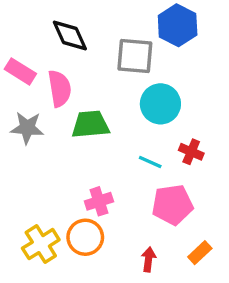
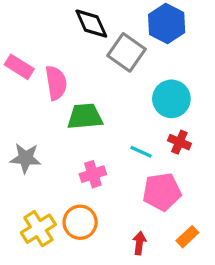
black diamond: (70, 36) -> (91, 24), moved
gray square: (135, 56) -> (127, 52), turned 30
cyan circle: (160, 104) -> (171, 99), moved
gray star: (27, 128) -> (26, 158), moved
pink cross: (99, 201) -> (93, 174), moved

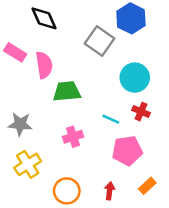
black diamond: (91, 24) -> (44, 18), moved
orange circle: (80, 222) -> (67, 191), moved
yellow cross: (38, 229) -> (28, 164), moved

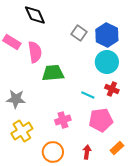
blue hexagon: (131, 18) -> (107, 35), moved
gray square: (99, 41) -> (79, 33), size x0.7
pink cross: (73, 137) -> (63, 120), moved

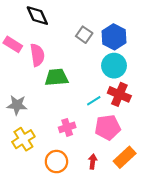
red cross: (112, 89) -> (119, 94), size x1.5
cyan line: (88, 95) -> (94, 101), turned -56
orange rectangle: (117, 148) -> (125, 157), size x1.5

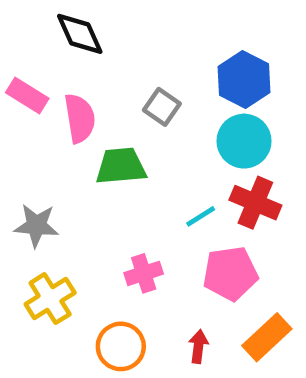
gray square: (84, 35) -> (162, 107), moved

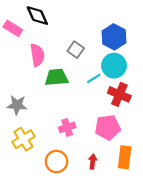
pink rectangle: (27, 95) -> (13, 28), moved
cyan line: (201, 216) -> (94, 78), moved
orange rectangle: (267, 337) -> (125, 157), turned -40

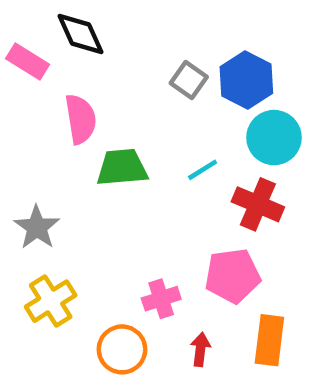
gray square: (76, 50) -> (189, 80), moved
cyan circle: (114, 66) -> (274, 138), moved
gray star: (17, 105) -> (37, 227), turned 30
pink cross: (67, 127) -> (161, 299), moved

